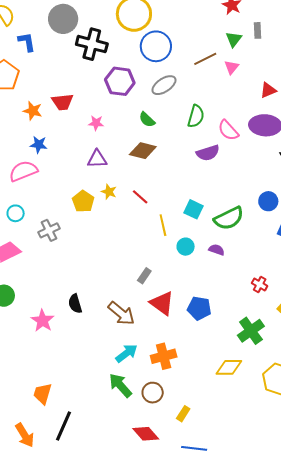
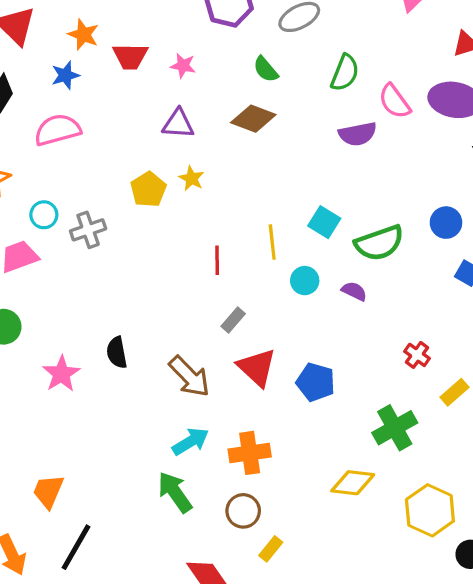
red trapezoid: (62, 102) -> (130, 56), moved
blue star: (39, 145) -> (65, 75), moved, turned -30
red line: (140, 197) -> (217, 260), moved, turned 42
cyan circle: (16, 213) -> (44, 215), moved
brown circle: (153, 393) -> (243, 511), moved

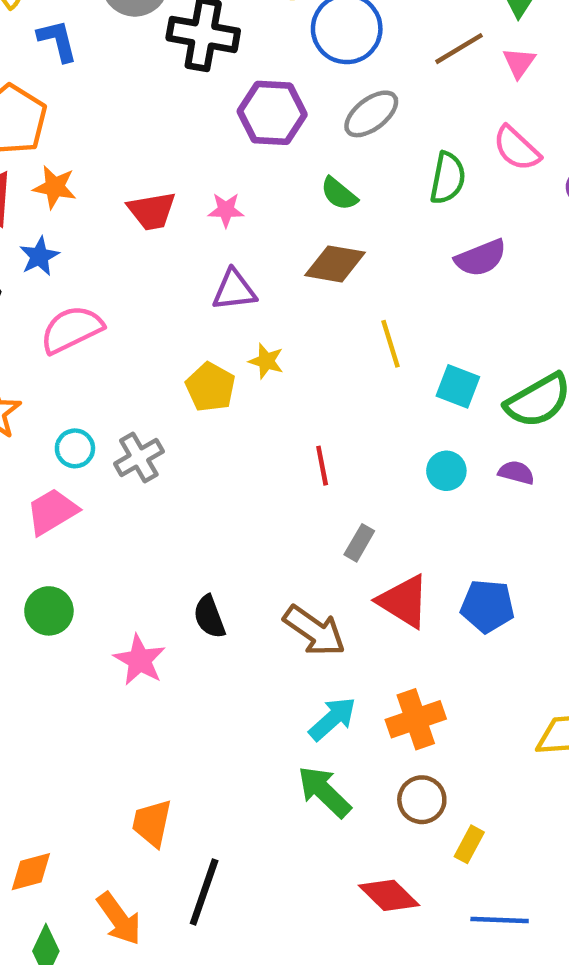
orange star: (83, 35) -> (55, 187), moved
blue star: (65, 75) -> (39, 256), moved
pink semicircle: (394, 101) -> (517, 148), moved
yellow line: (272, 242) -> (390, 344), moved

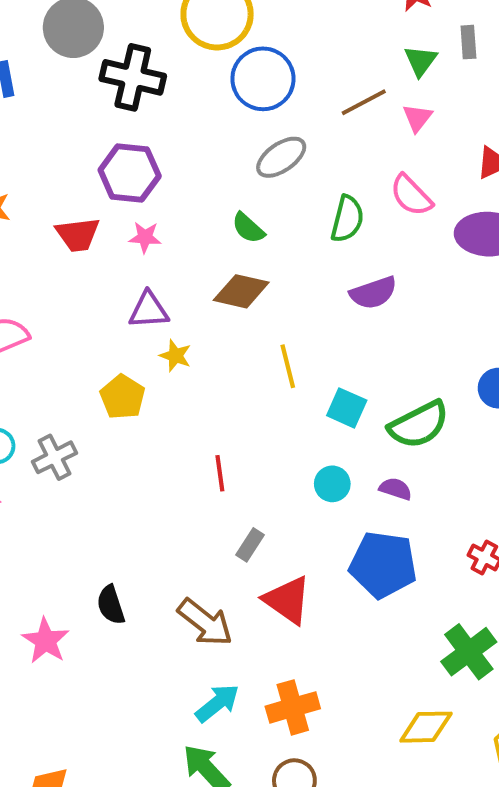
purple hexagon: (272, 113) -> (130, 173), moved
yellow star: (266, 361) -> (175, 356), moved
blue pentagon: (487, 606) -> (383, 565), moved, size x1.4

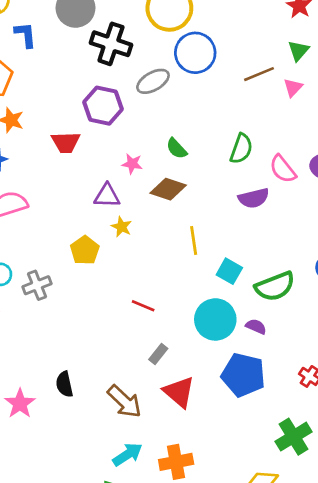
gray ellipse: (281, 157) -> (153, 81), moved
pink semicircle: (411, 195) -> (283, 169), moved
pink star: (145, 237) -> (132, 164), moved
red line: (220, 473) -> (143, 306), turned -65
cyan circle: (332, 484) -> (215, 319), size x1.8

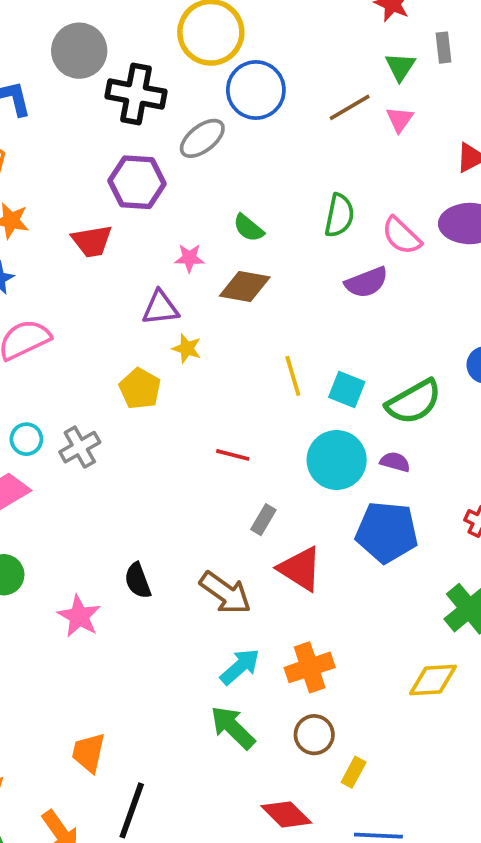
yellow line: (194, 240) -> (293, 376), moved

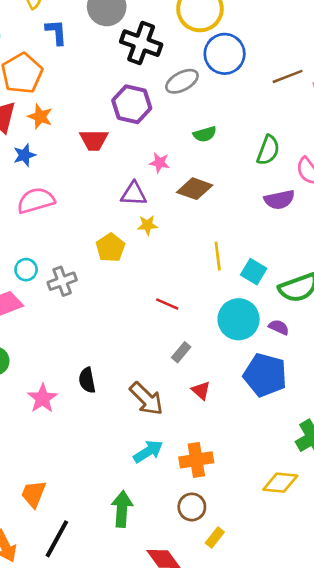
green semicircle: (248, 228) -> (205, 134), moved, turned -65
yellow star: (187, 348) -> (147, 225), turned -30
red triangle: (300, 569) -> (201, 390), size x0.6
green arrow: (233, 727) -> (122, 509), moved, turned 40

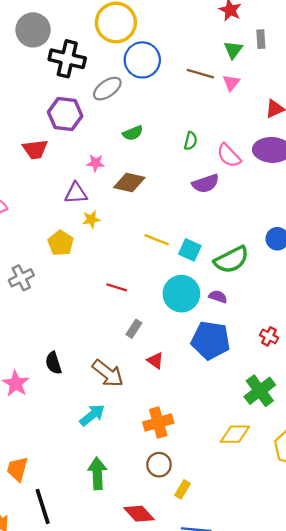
brown line: (288, 76) -> (200, 74), turned 44
green semicircle: (268, 150) -> (191, 141), size x0.7
yellow line: (218, 256) -> (157, 240), turned -55
cyan arrow: (148, 451) -> (92, 415), moved
black line: (57, 539) -> (43, 506), turned -40

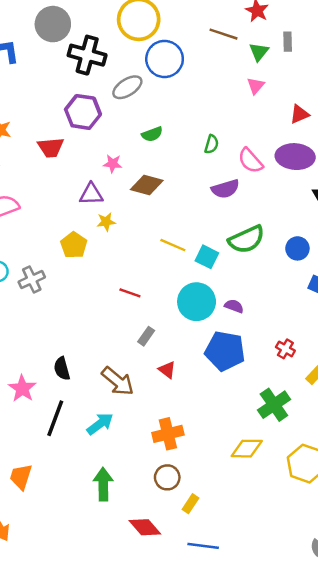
brown line: (200, 74) -> (223, 34), moved
green semicircle: (231, 260) -> (247, 239), moved
black line: (43, 506) -> (55, 418), moved, turned 36

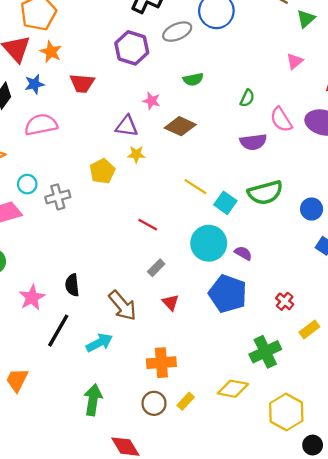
pink triangle: (256, 86) -> (295, 61), moved
red trapezoid: (51, 147) -> (82, 83), moved
yellow rectangle: (191, 504) -> (186, 401), moved

